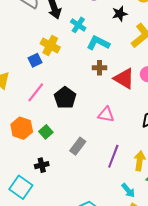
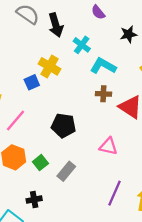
pink line: (36, 92) -> (15, 120), moved
black pentagon: (65, 98) -> (64, 126), turned -30
gray rectangle: (78, 146) -> (66, 171), moved

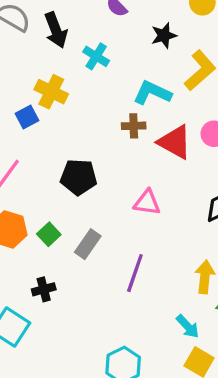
cyan L-shape: (103, 66) -> (152, 93), moved
purple line: (115, 193) -> (135, 273), moved

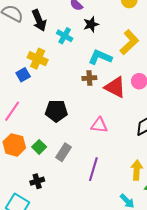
black star: (164, 35) -> (91, 24), moved

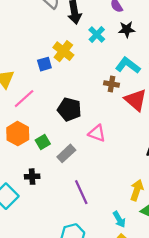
pink triangle: (99, 125) -> (97, 133), moved
purple line: (93, 169) -> (81, 192), moved, turned -55

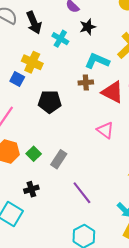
blue square: (44, 64) -> (17, 79), turned -32
black pentagon: (69, 109) -> (50, 102), moved
pink triangle: (97, 133) -> (105, 130), moved, turned 30

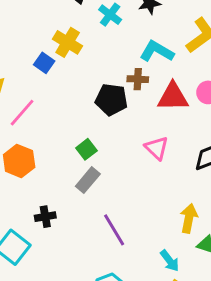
red triangle: (113, 92) -> (173, 97), turned -35
black pentagon: (50, 102) -> (111, 100), moved
green square: (34, 154) -> (86, 149), moved

